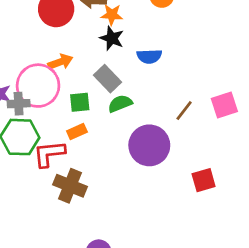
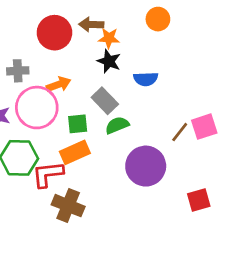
gray cross: (19, 104) -> (18, 71), moved
pink square: (224, 105) -> (204, 127), moved
orange rectangle: (77, 131) -> (75, 152), size x1.5

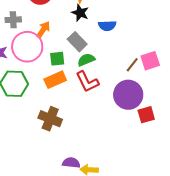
orange arrow: (59, 84) -> (43, 30), turned -36
purple circle: (146, 166) -> (128, 95), moved
red L-shape: (48, 174) -> (87, 82), moved, turned -110

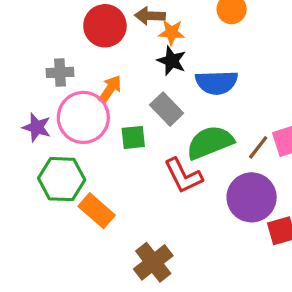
blue semicircle: (107, 26) -> (217, 82), size x1.4
green semicircle: (86, 60) -> (210, 142), moved, size x1.6
orange rectangle: (55, 80) -> (97, 211), moved, turned 65
brown cross: (50, 119) -> (153, 262), moved, turned 30

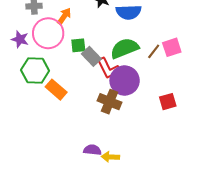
gray rectangle: (167, 109) -> (91, 56), moved
purple circle: (252, 197) -> (125, 81), moved
brown cross: (153, 262) -> (109, 102), moved, turned -30

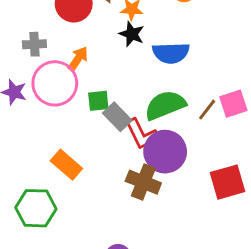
green hexagon: (35, 70) -> (36, 208), moved
red square: (168, 102) -> (228, 182), size x1.4

